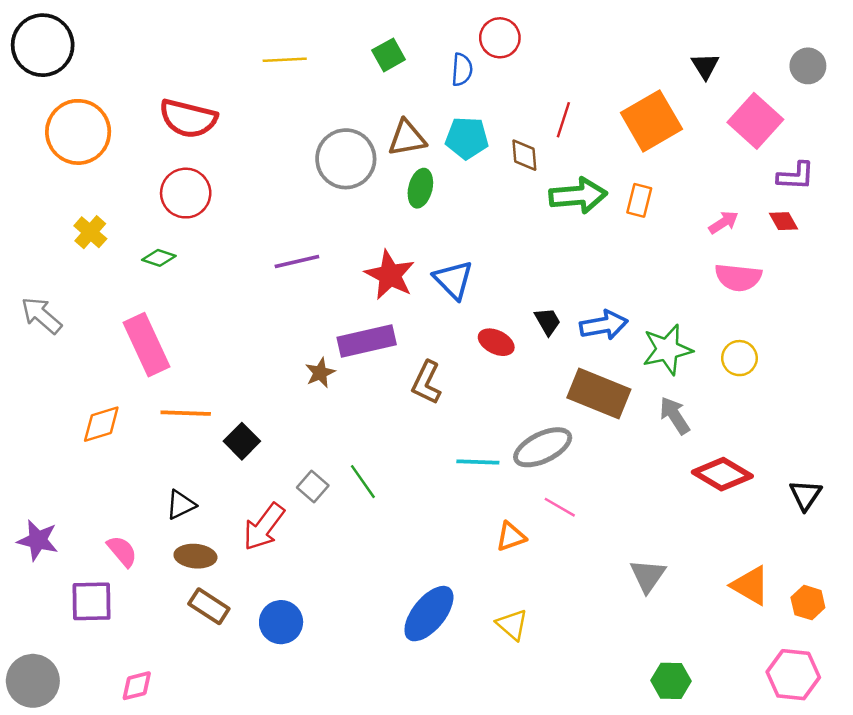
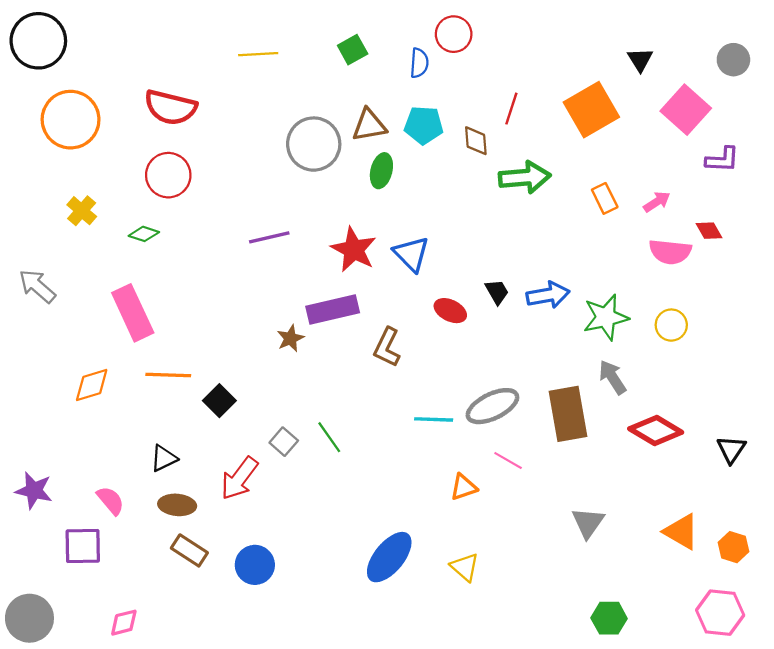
orange rectangle: (639, 200) -> (605, 198), moved, turned -40
red diamond: (783, 221) -> (709, 231), moved
brown rectangle: (599, 394) -> (568, 414), moved, turned 58

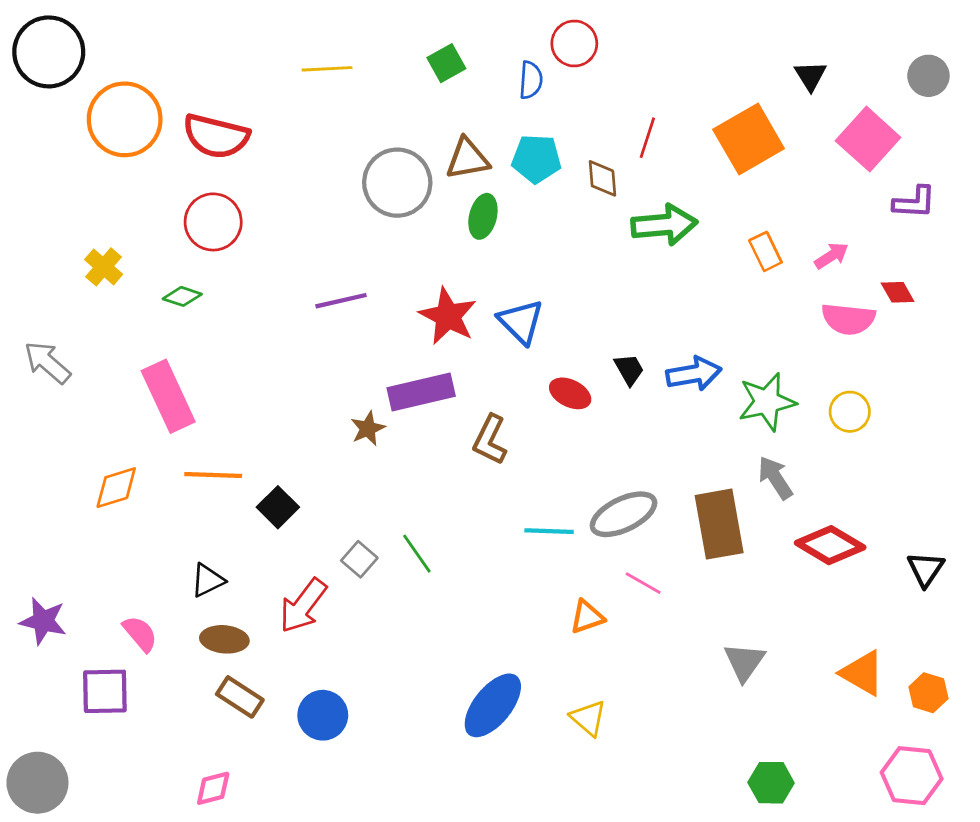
orange circle: (71, 120) -> (125, 119), moved
pink diamond: (124, 623) -> (213, 788), moved

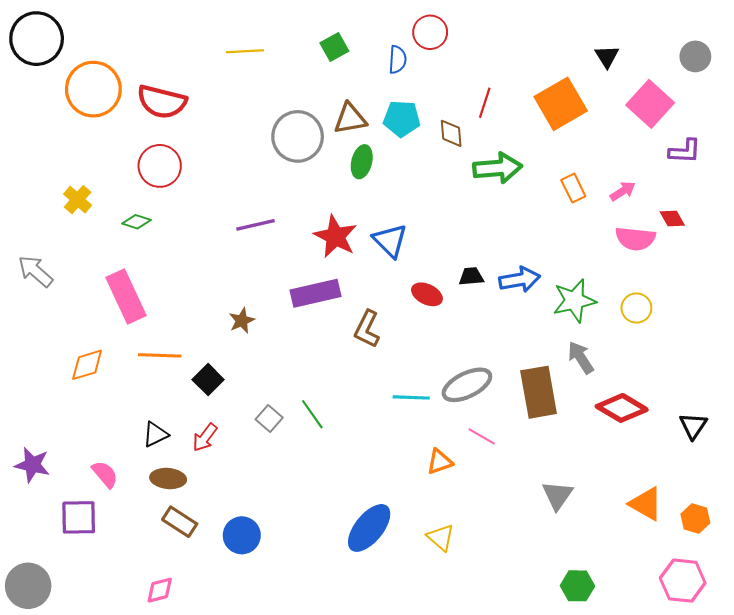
black trapezoid: (629, 370) -> (471, 276), turned -65
brown star: (368, 429) -> (242, 321), moved
red arrow: (303, 606) -> (205, 437), moved, size x0.7

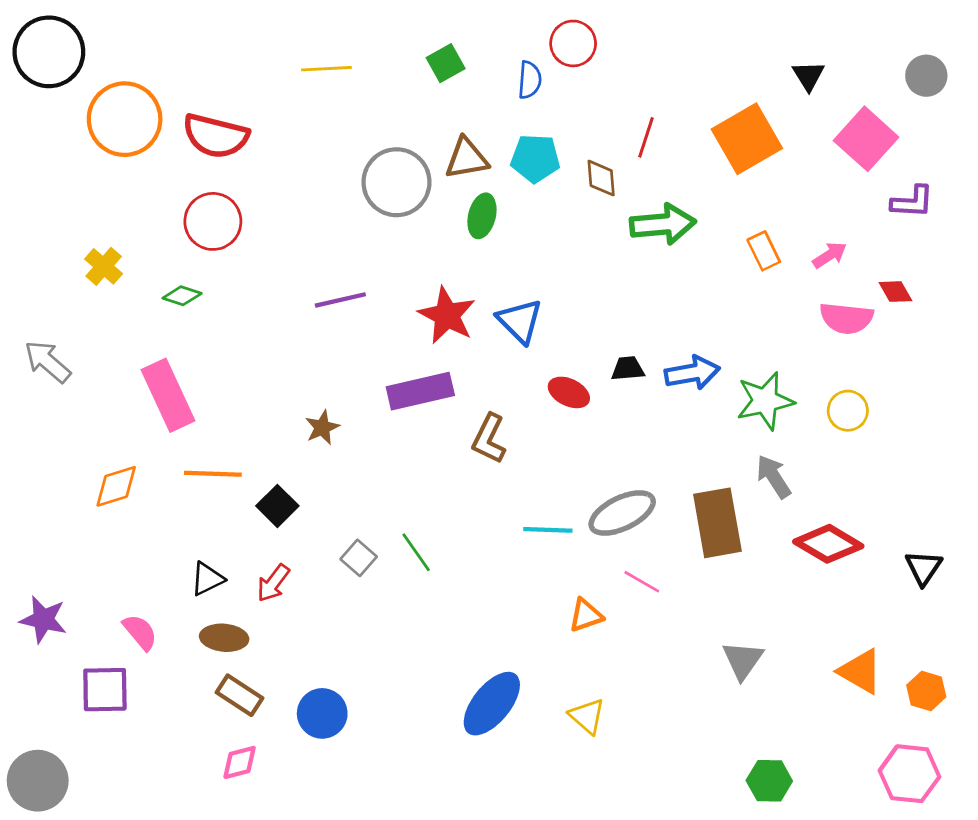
pink diamond: (160, 590) -> (240, 762), moved

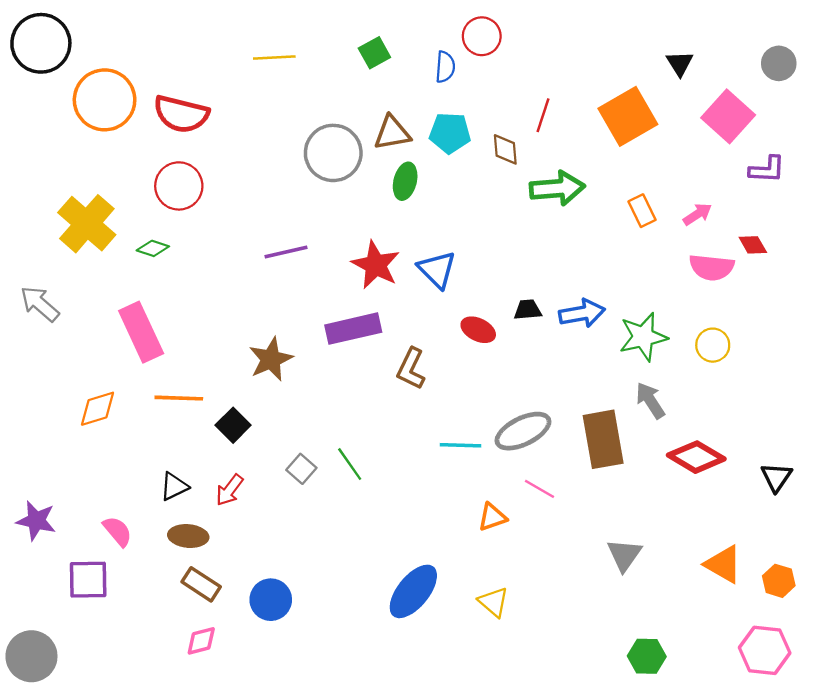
yellow cross: (104, 266) -> (87, 224), size x1.8
brown star: (322, 427) -> (271, 359), size x1.5

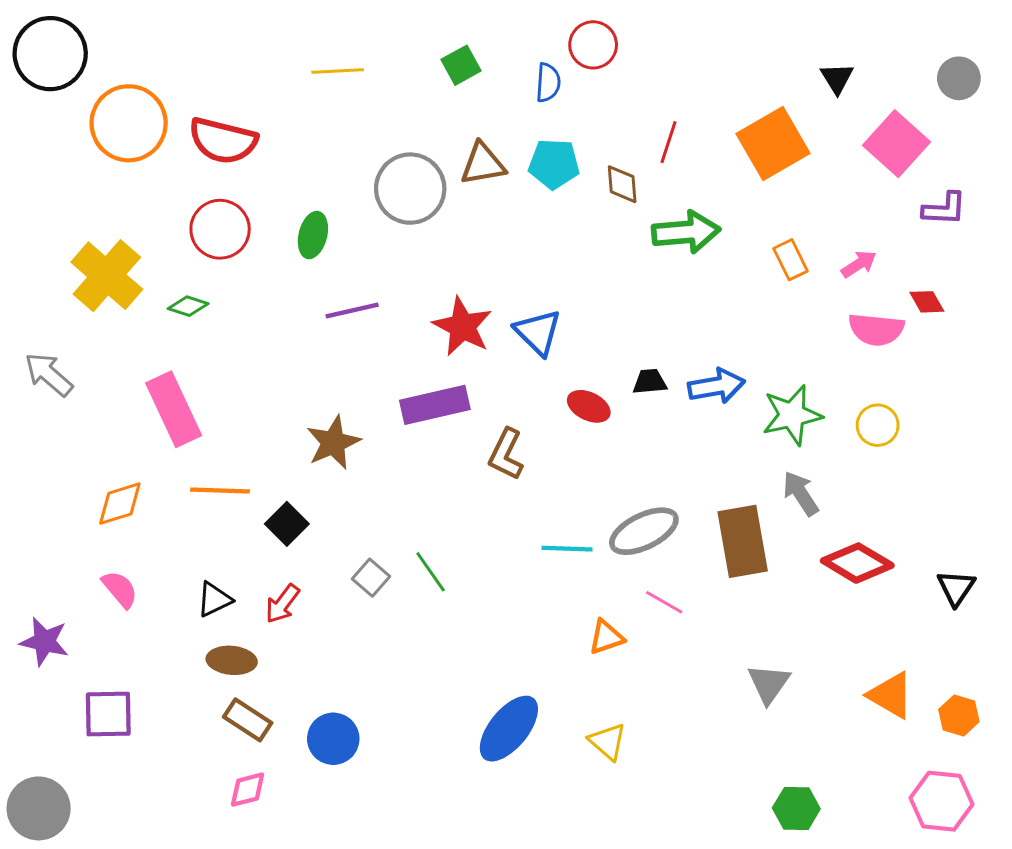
green ellipse: (405, 181) -> (313, 235), moved
pink semicircle: (118, 531) -> (120, 589), moved

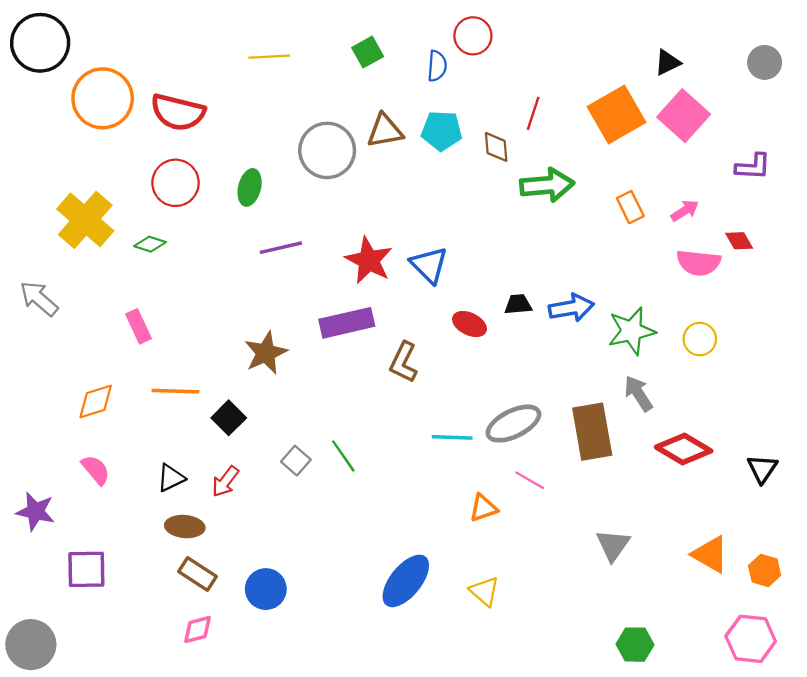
black triangle: (837, 78) -> (667, 62), turned 36
pink square: (896, 144) -> (684, 116), moved
pink rectangle: (174, 409) -> (138, 326), size x0.6

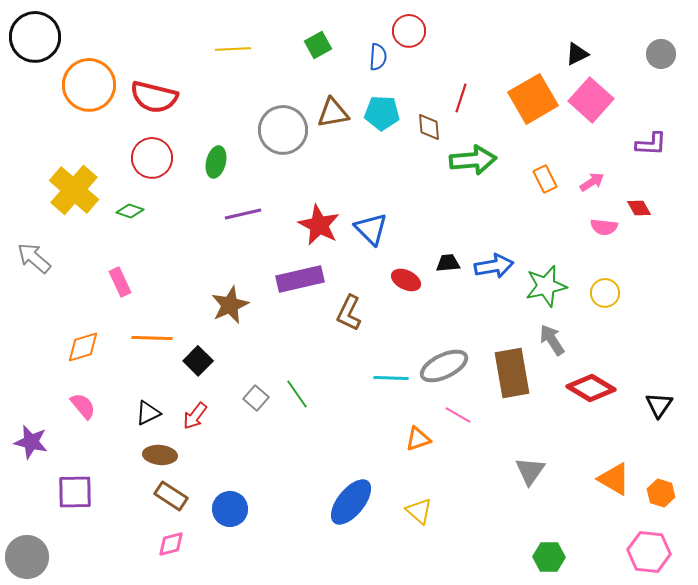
pink semicircle: (699, 263) -> (604, 227), size x0.7

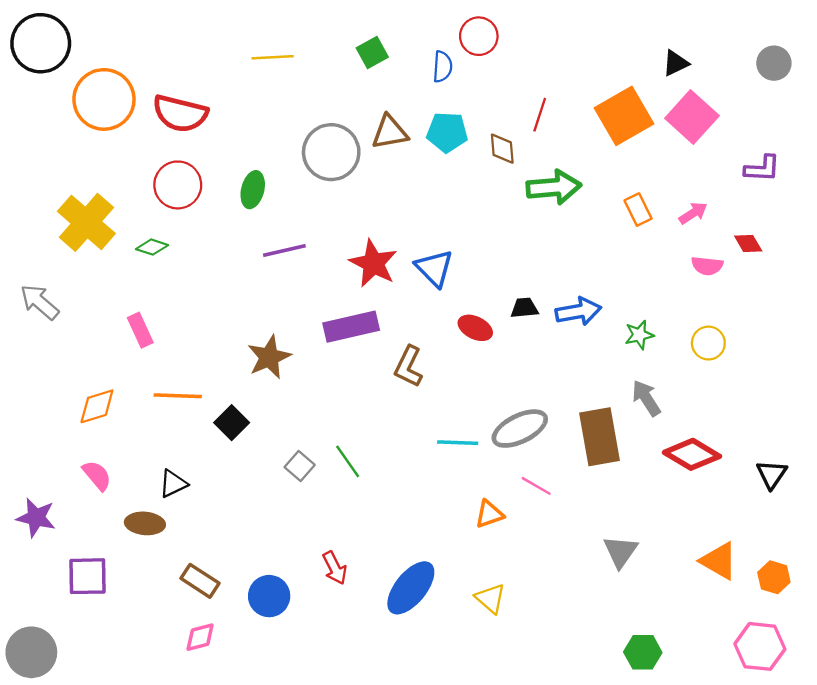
green star: (546, 286) -> (639, 335), size x0.6
red arrow: (195, 416) -> (335, 568), moved, turned -64
brown ellipse: (160, 455) -> (145, 523), moved

